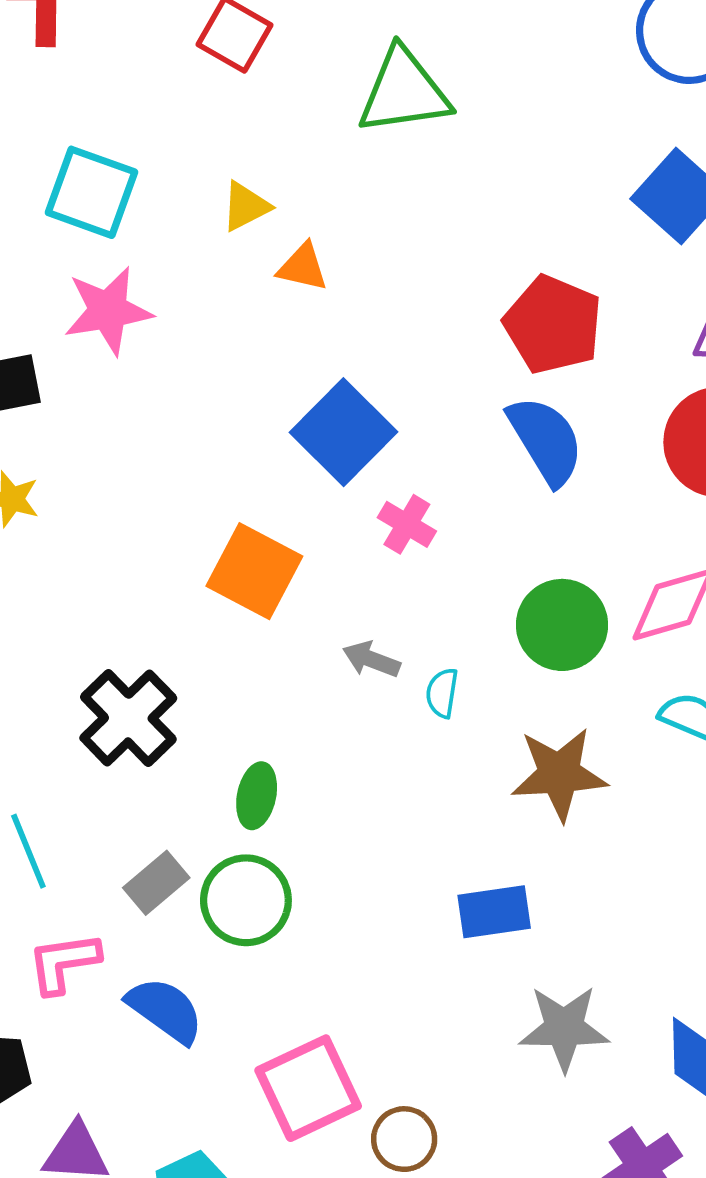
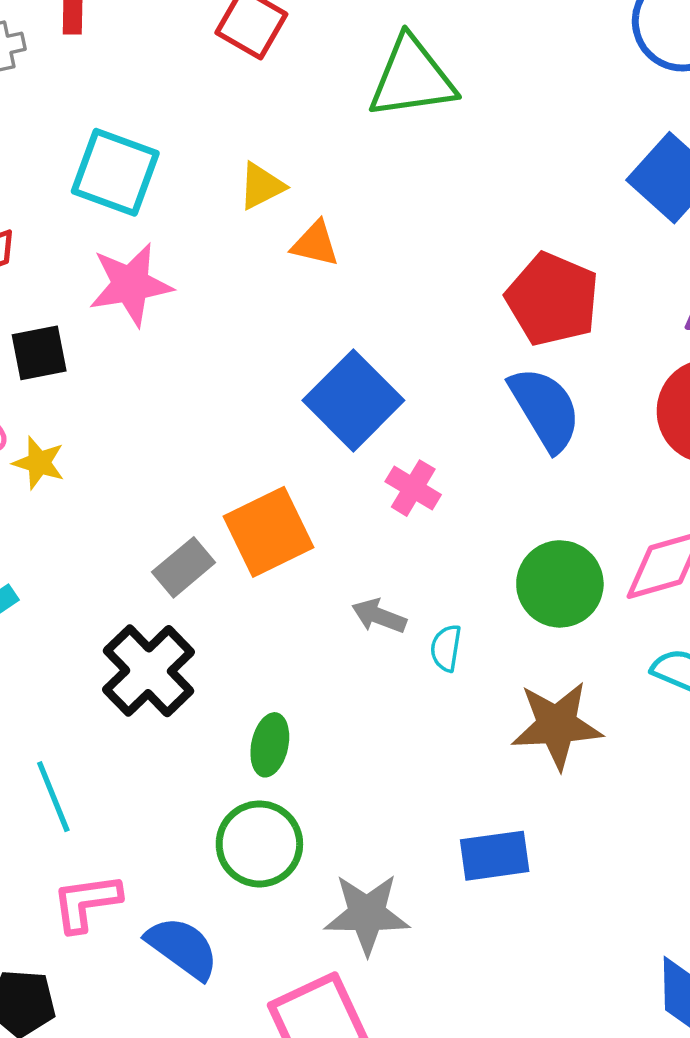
orange square: (254, 571) -> (269, 532), turned 36
gray rectangle: (156, 883) -> (184, 567), moved
gray star: (564, 1028) -> (367, 914), moved

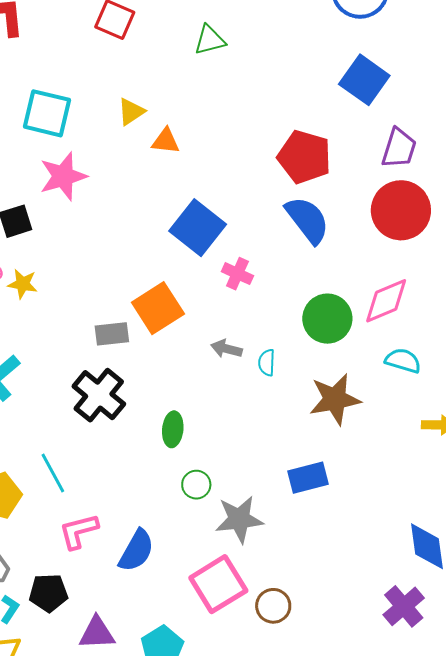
green triangle: (412, 78) -> (210, 40), size x0.6
gray rectangle: (184, 567) -> (112, 334), turned 40
green circle: (259, 844) -> (196, 485), moved, size x0.6
blue semicircle: (182, 948) -> (136, 551), turned 90

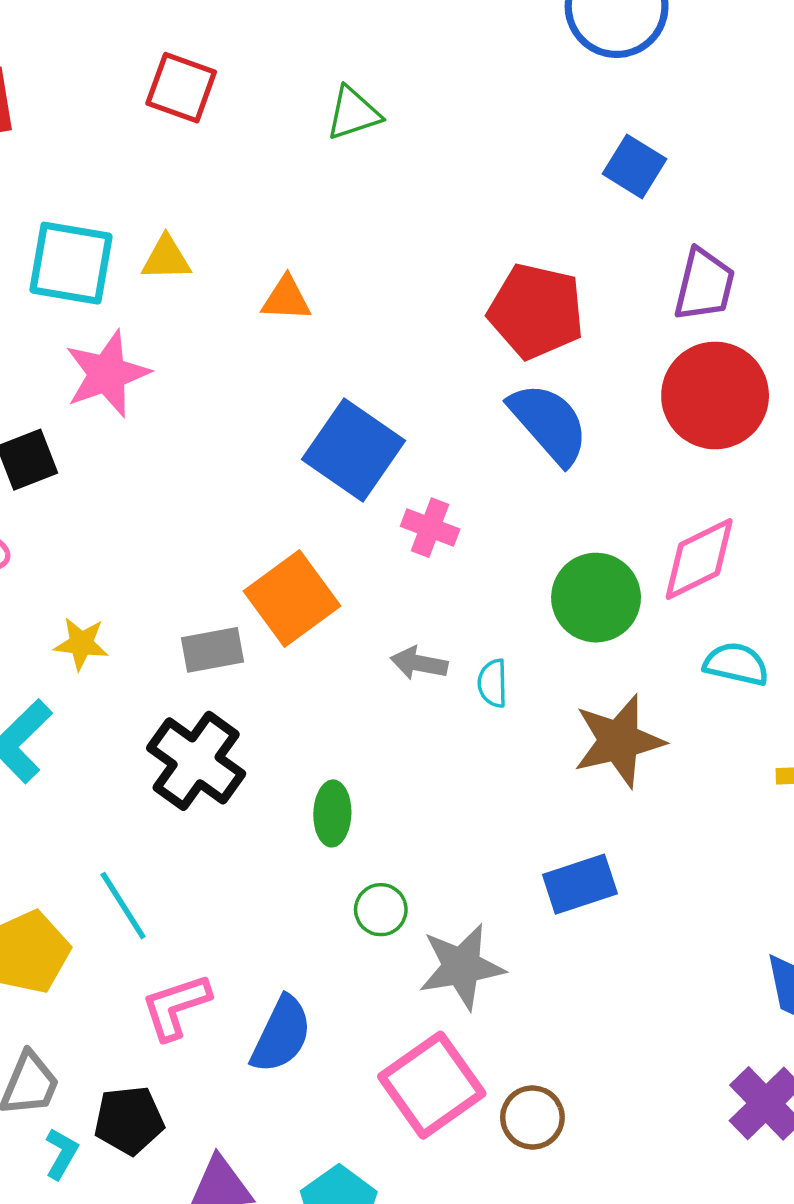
blue square: (364, 80) -> (635, 166), size x0.7
yellow triangle: (131, 112) -> (166, 258), moved, turned 36
yellow star: (23, 284) -> (81, 644), moved

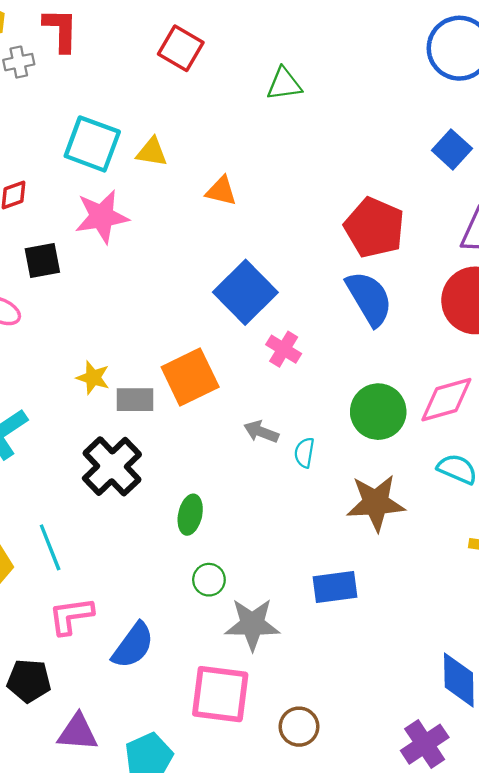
yellow star: (81, 644) -> (93, 378), moved
pink square: (432, 1085) -> (220, 694), turned 32
brown circle: (532, 1117) -> (299, 727), moved

